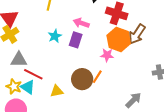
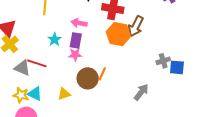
pink star: (107, 55) -> (75, 55), moved
gray triangle: (19, 60) -> (22, 68), turned 30
red line: (33, 74) -> (37, 63), moved

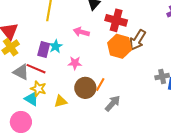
purple rectangle: (76, 40) -> (44, 50), moved
gray arrow: (141, 92) -> (113, 103), moved
yellow star: (21, 95) -> (38, 89), moved

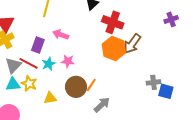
pink arrow: (81, 32) -> (61, 35), moved
cyan star: (56, 46) -> (49, 64), moved
gray triangle: (21, 72) -> (13, 65), turned 42
cyan triangle: (31, 99) -> (13, 84), moved, turned -42

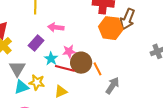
purple rectangle: (38, 45) -> (36, 43), turned 35
red line: (29, 63) -> (65, 68), moved
orange line: (91, 85) -> (97, 69), turned -48
brown circle: (76, 87) -> (81, 63), moved

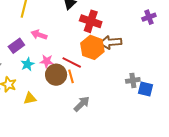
brown arrow: (127, 19) -> (111, 42), turned 50
red line: (65, 68) -> (72, 62), moved
orange line: (97, 69) -> (71, 76), moved

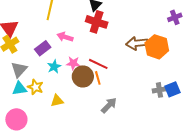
red cross: (91, 21) -> (97, 22), moved
orange hexagon: (92, 47) -> (157, 47), moved
gray cross: (133, 80) -> (159, 90), moved
blue square: (145, 89) -> (172, 89), turned -35

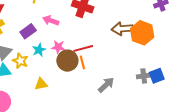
red line: (98, 64) -> (83, 48), turned -42
yellow star: (35, 87) -> (20, 61), moved
gray arrow: (109, 105) -> (106, 85), moved

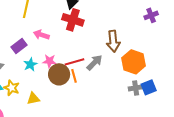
brown arrow: (122, 29) -> (113, 41), turned -90
orange hexagon: (142, 33) -> (134, 62), moved
yellow star: (20, 61) -> (12, 88), moved
gray arrow: (106, 85) -> (94, 63), moved

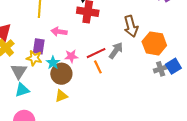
purple rectangle: (19, 46) -> (39, 46), turned -35
brown circle: (59, 74) -> (61, 74), moved
yellow star: (12, 88) -> (34, 58), moved

